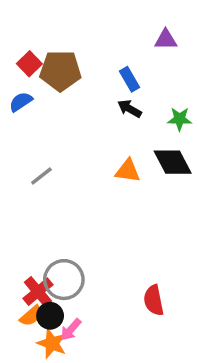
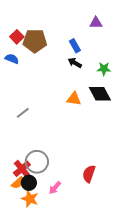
blue semicircle: (21, 102) -> (12, 59), turned 56
gray line: (41, 176) -> (23, 113), moved
red semicircle: (154, 300) -> (89, 174), turned 30
pink arrow: (71, 330) -> (55, 188), moved

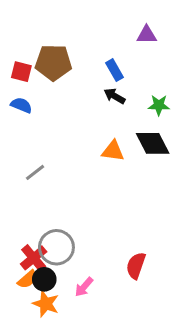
red square: (17, 37) -> (21, 72), moved, turned -32
blue semicircle: (12, 59) -> (21, 105), moved

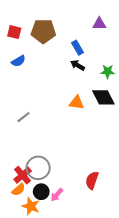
brown pentagon: (53, 62) -> (43, 31), moved
red square: (21, 72) -> (14, 32), moved
blue semicircle: (21, 105) -> (18, 61), moved, turned 128
black circle: (44, 279) -> (41, 192), moved

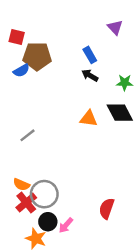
purple triangle: (99, 24) -> (115, 27), turned 48
brown pentagon: (43, 31) -> (37, 56), moved
orange semicircle: (18, 190) -> (21, 185), moved, turned 64

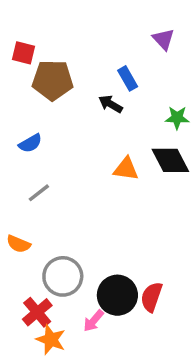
blue semicircle: (21, 71) -> (30, 143), moved
black arrow: (90, 75) -> (111, 104), moved
orange semicircle: (21, 185) -> (18, 244), moved
red cross: (26, 203) -> (37, 312), moved
black circle: (48, 222) -> (117, 295), moved, size x1.5

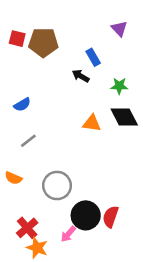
brown pentagon: (53, 80) -> (43, 42), moved
green star: (177, 118) -> (119, 86), moved
gray circle: (63, 276) -> (57, 186), moved

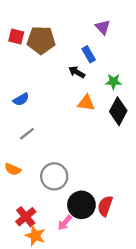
purple triangle: (119, 29) -> (103, 27), moved
black diamond: (124, 117) -> (118, 111), turned 56
orange triangle: (92, 123) -> (86, 103), moved

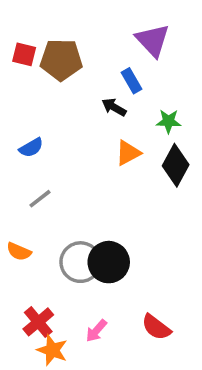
purple triangle: (103, 27) -> (153, 40), size x1.5
orange triangle: (86, 103) -> (128, 153), turned -36
black circle: (81, 205) -> (109, 262), moved
red semicircle: (105, 206) -> (156, 327), moved, turned -72

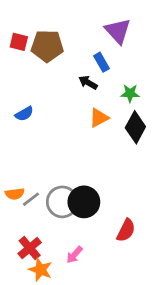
gray line: (40, 199) -> (31, 199), moved
orange semicircle: (19, 252) -> (15, 194), turned -30
red semicircle: (156, 327) -> (126, 230), moved, turned -100

